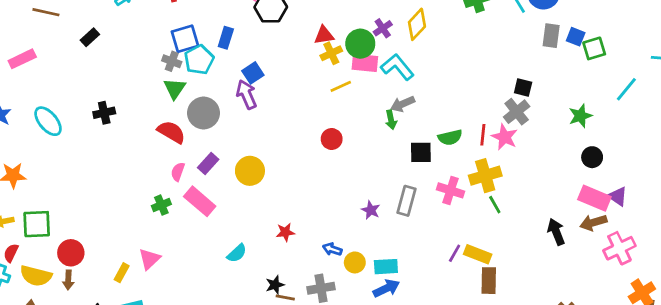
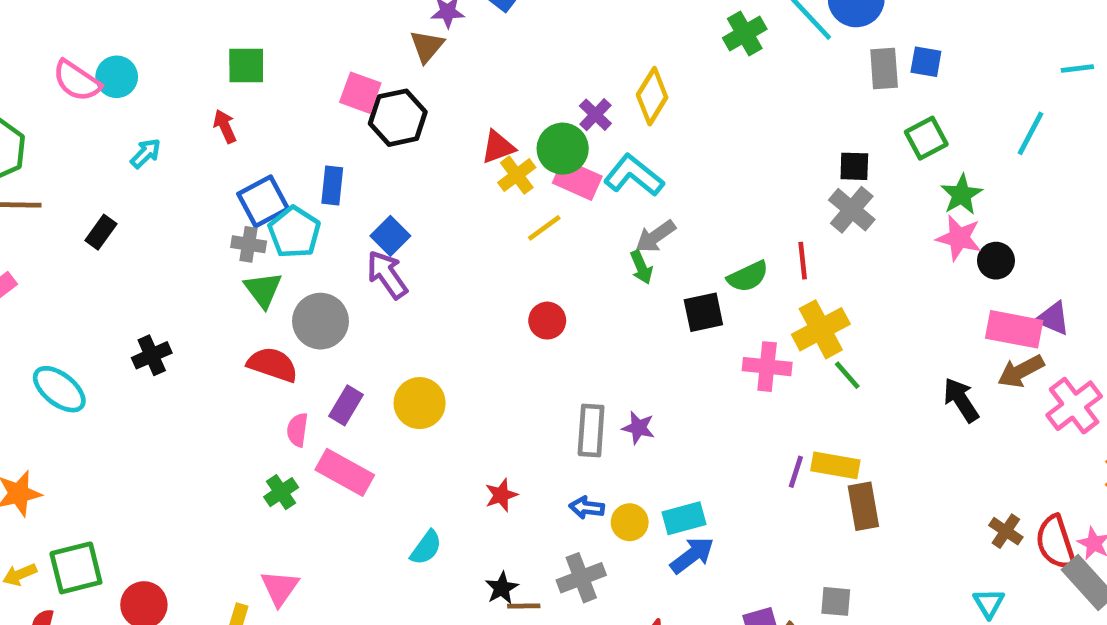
green square: (594, 48) -> (926, 138), moved
pink rectangle: (365, 63) -> (577, 180), turned 30
pink star: (505, 137) -> (959, 238), moved
gray rectangle: (407, 201) -> (591, 431), moved

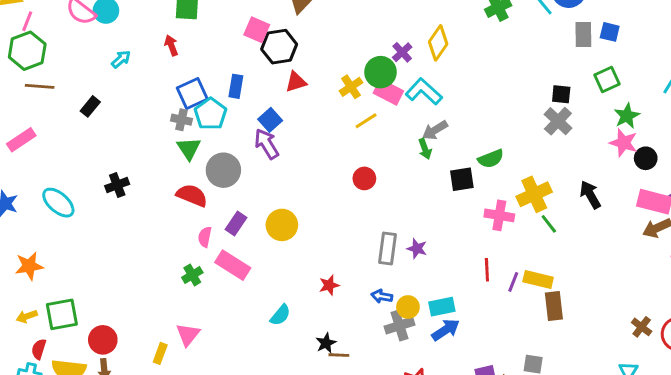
red triangle: (498, 147) -> (296, 82), moved
red line: (803, 261) -> (487, 270), moved
black arrow: (961, 400) -> (590, 195), moved
gray cross: (581, 578) -> (399, 326), moved

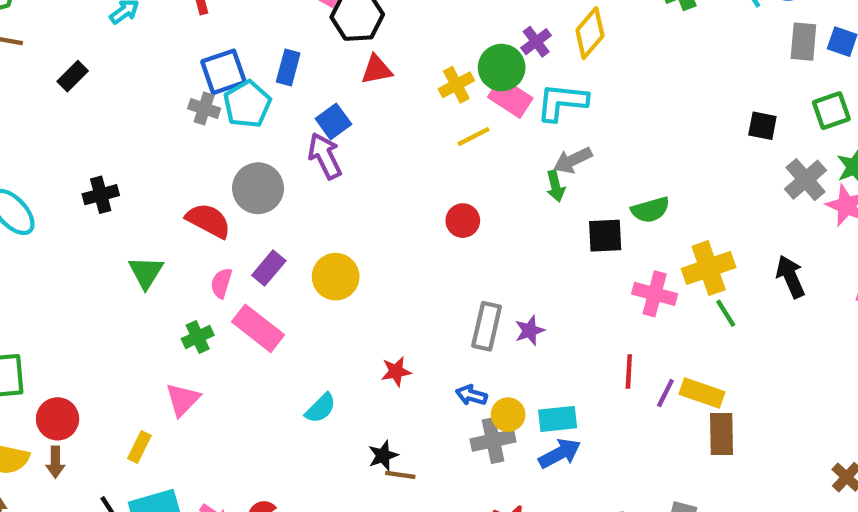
cyan L-shape: (424, 91) -> (562, 102), turned -42
gray cross: (558, 121) -> (806, 180), moved
green triangle: (189, 148) -> (146, 272), moved
purple star: (417, 249) -> (530, 331), turned 30
pink triangle: (188, 334) -> (183, 400), moved

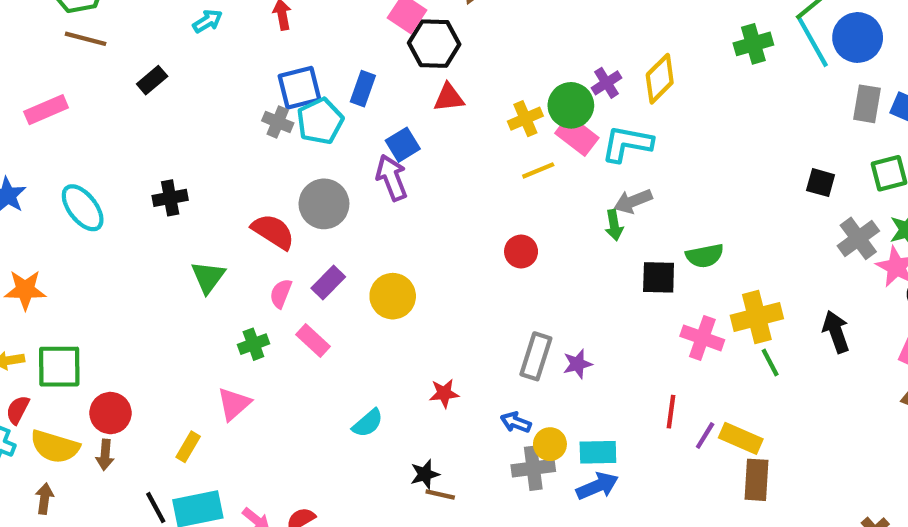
pink rectangle: (258, 328) -> (313, 340), size x0.7

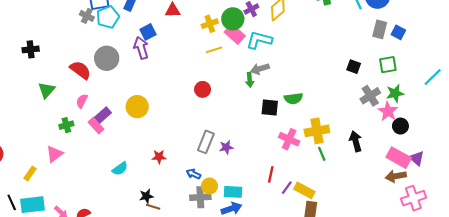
purple rectangle: (328, 283) -> (103, 115), moved

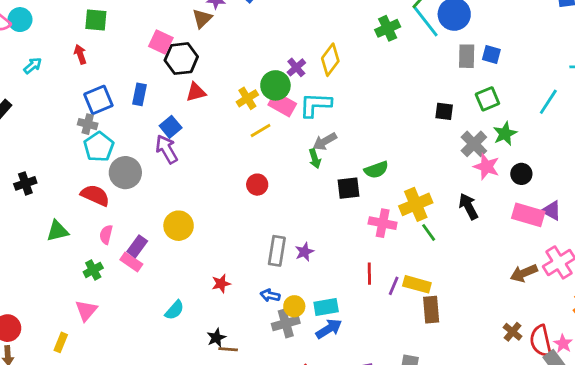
cyan pentagon: (108, 17) -> (99, 147), moved
green triangle: (46, 90) -> (57, 231), turned 48
pink star: (388, 111) -> (486, 167), moved
brown arrow: (396, 176) -> (524, 273), moved

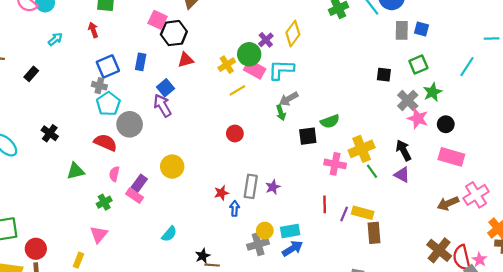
black cross: (25, 183) -> (50, 133), turned -35
purple triangle: (551, 211) -> (402, 175), moved
red star: (221, 284) -> (221, 193), moved
blue arrow: (270, 295) -> (235, 208), moved, turned 80
brown cross: (513, 332) -> (439, 250), size x1.6

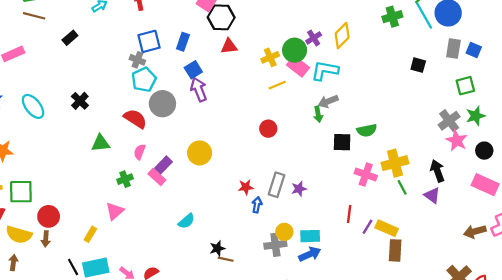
black square: (384, 75) -> (418, 65), moved
blue square: (166, 88) -> (193, 70), moved

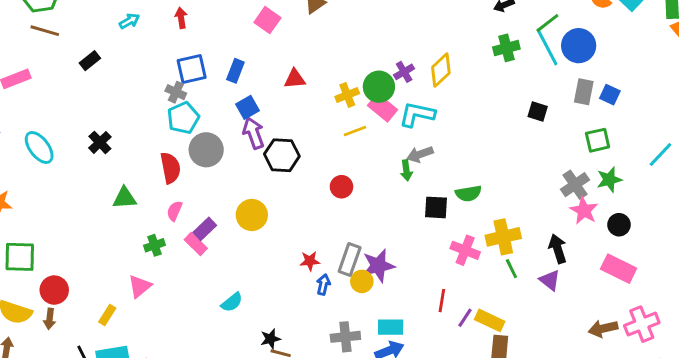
black hexagon: (221, 17) -> (282, 155), moved
red semicircle: (135, 119) -> (170, 168), turned 45
purple star: (299, 189) -> (378, 266), size x1.6
yellow circle: (284, 232) -> (362, 281), moved

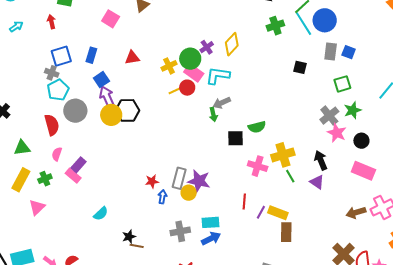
red circle: (341, 187) -> (187, 88), moved
yellow circle: (252, 215) -> (111, 115), moved
purple star: (378, 266) -> (199, 181), turned 30
yellow rectangle: (107, 315) -> (21, 180), moved, size x1.6

